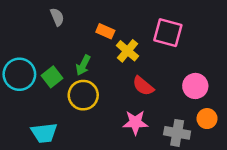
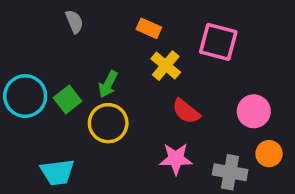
orange rectangle: (105, 31) -> (149, 28), moved

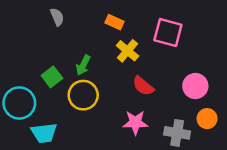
cyan circle: (25, 96) -> (19, 103), moved

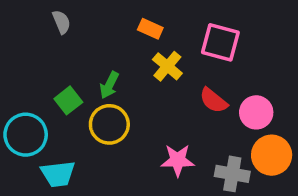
gray semicircle: (57, 17) -> (61, 22), moved
red semicircle: (143, 86) -> (213, 100), moved
orange circle: (207, 119) -> (272, 155), size x1.5

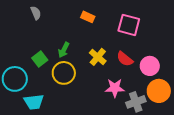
yellow cross: (167, 66) -> (98, 57), moved
pink star: (178, 160) -> (115, 88), moved
gray cross: (232, 174) -> (136, 102), turned -30

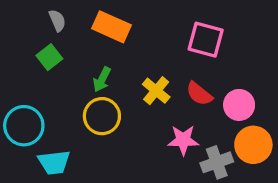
orange rectangle: (88, 17) -> (112, 27), moved, size x1.6
green square: (40, 59) -> (49, 57), moved

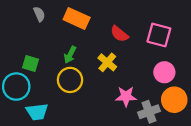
pink square: (206, 40) -> (159, 35), moved
green square: (49, 57) -> (30, 63), moved, turned -35
red semicircle: (199, 94) -> (119, 34), moved

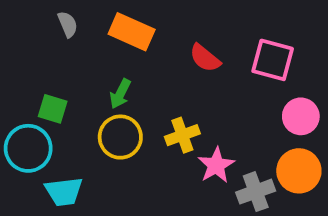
yellow cross: (107, 62) -> (182, 135), moved, turned 30
pink circle: (164, 72) -> (301, 116), moved
pink star: (126, 96) -> (216, 165), turned -30

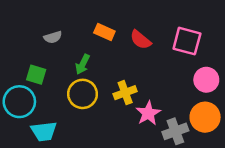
gray semicircle: (68, 24) -> (53, 37), moved, turned 96
orange rectangle: (132, 32) -> (104, 32), moved, size x0.7

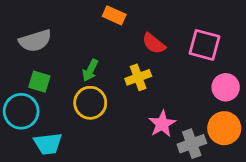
orange rectangle: (104, 32) -> (114, 15), moved
gray semicircle: (53, 37) -> (35, 41), moved, size x1.6
yellow cross: (125, 93) -> (138, 77), moved

